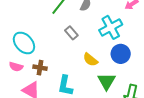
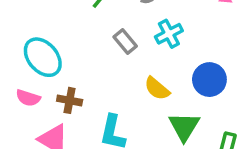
cyan cross: (111, 27) -> (169, 34), moved, size x0.7

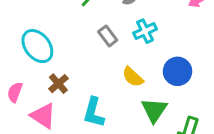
pink semicircle: (28, 98) -> (15, 92), moved, turned 90
brown cross: (70, 100) -> (58, 84), turned 36

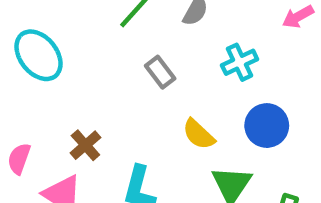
cyan cross: (145, 31) -> (240, 62), moved
cyan ellipse: (37, 46) -> (39, 55), moved

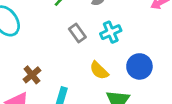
cyan cross: (240, 62) -> (111, 32), moved

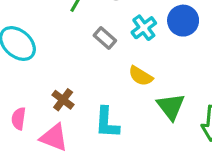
blue circle: (139, 66) -> (183, 21), moved

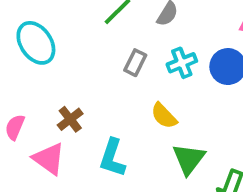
gray rectangle: (105, 38) -> (135, 63), turned 60

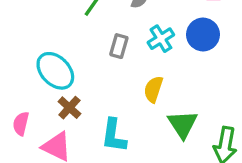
cyan ellipse: (36, 43) -> (55, 71), moved
yellow semicircle: (164, 116) -> (153, 89), turned 72

